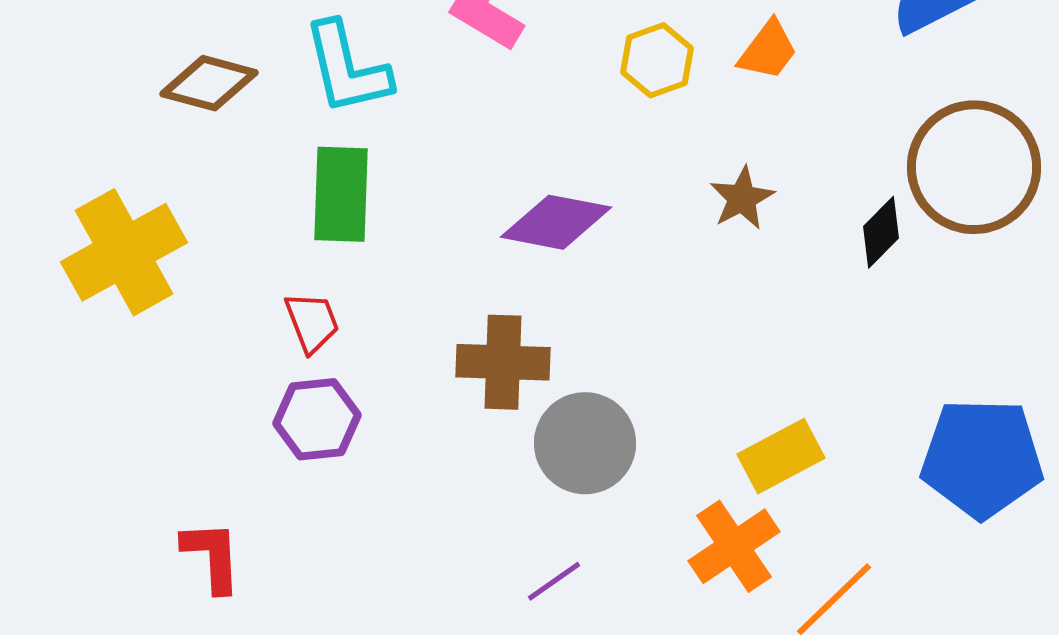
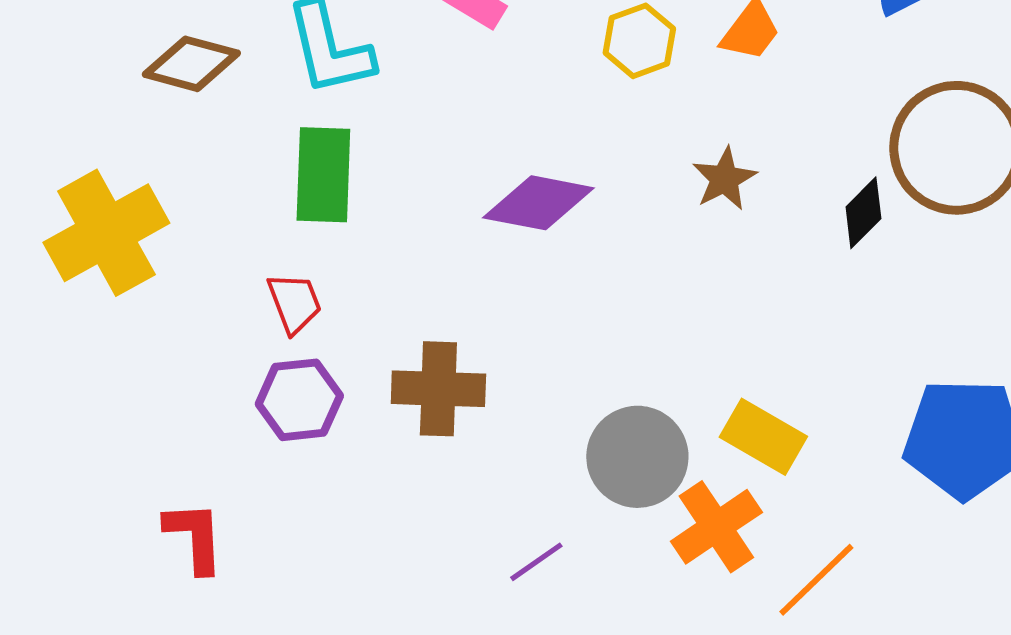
brown cross: (503, 362) -> (438, 389), moved
gray circle: (585, 443) -> (637, 457), moved
yellow rectangle: (781, 456) -> (763, 437), turned 58

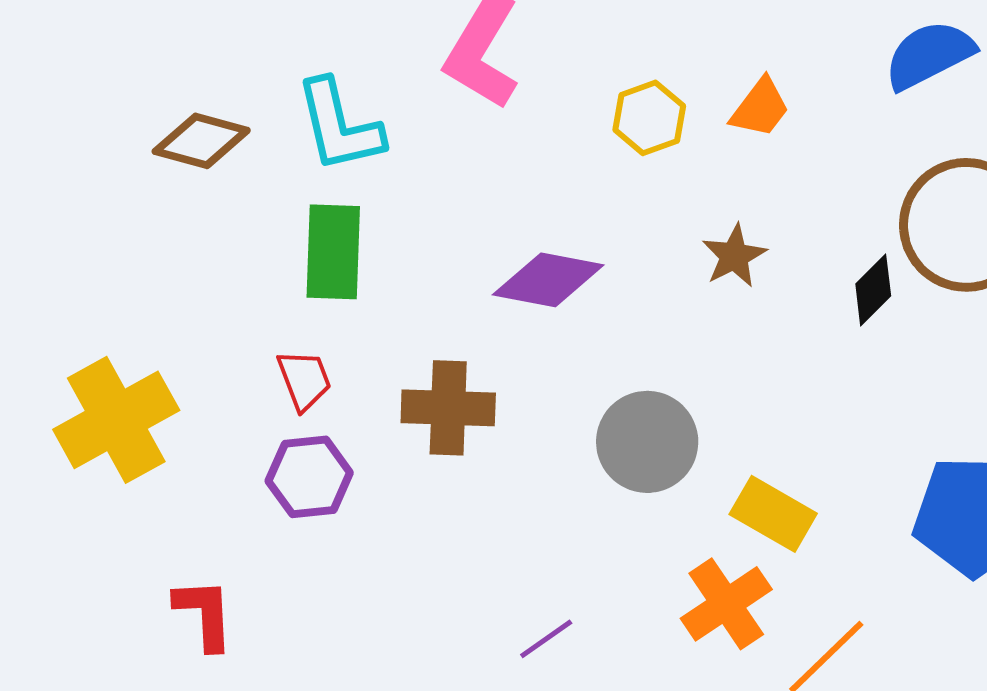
yellow cross: (106, 233) -> (116, 420), moved
brown cross: (438, 389) -> (448, 408), moved
gray circle: (637, 457) -> (647, 442), moved

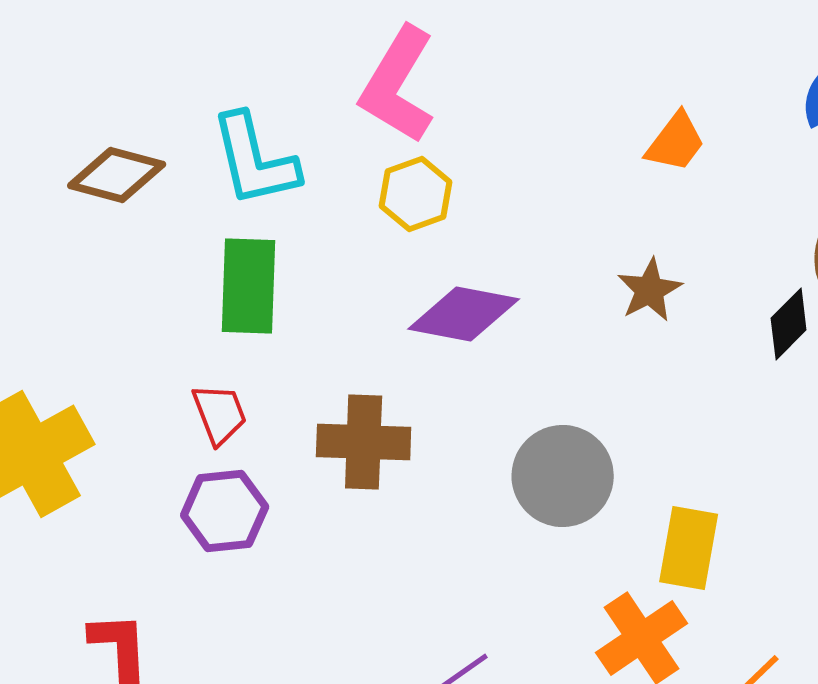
yellow hexagon: (649, 118) -> (416, 194), moved
yellow rectangle: (773, 514) -> (689, 548), turned 70

